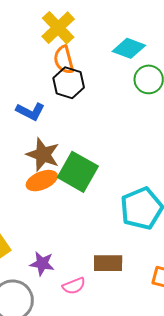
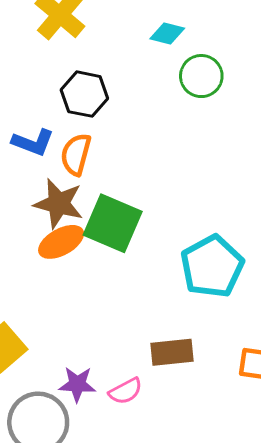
cyan diamond: (129, 48) -> (167, 34), size x0.7
orange semicircle: (64, 60) -> (76, 154), moved, turned 36
purple star: (42, 264) -> (77, 384), moved

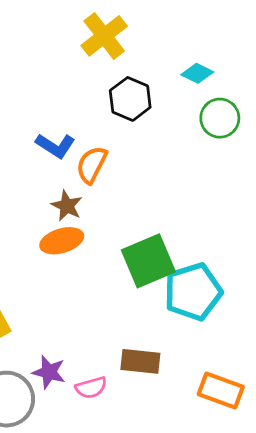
black hexagon: (84, 94) -> (130, 99), moved
brown star: (59, 204) -> (67, 206), size x0.7
green square: (113, 223) -> (148, 261), moved, turned 32

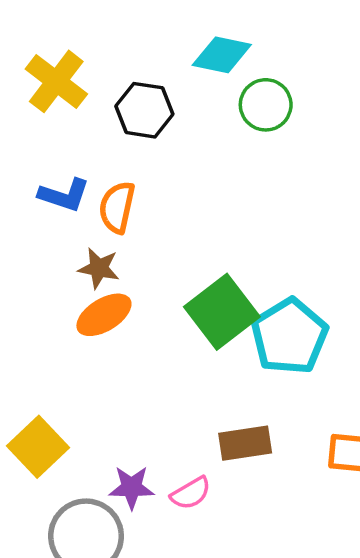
yellow cross: (104, 36) -> (56, 81), moved
cyan diamond: (197, 73) -> (222, 55), size x1.4

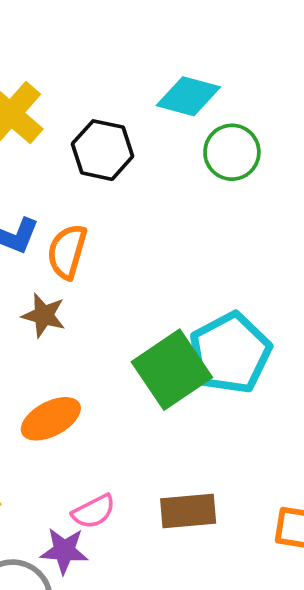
orange ellipse: (104, 315) -> (51, 419), moved
cyan pentagon: (289, 336) -> (230, 353), moved
pink semicircle: (191, 493) -> (94, 511), moved

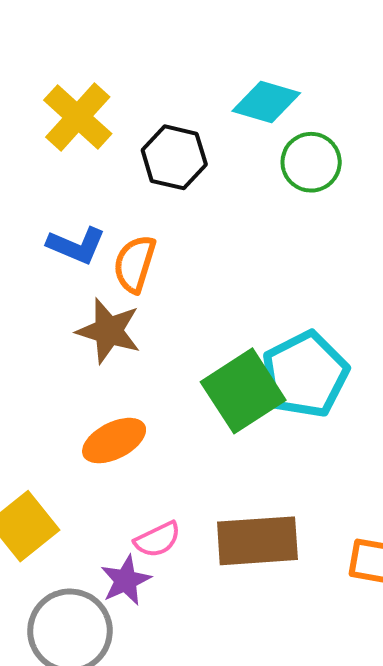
brown star: (44, 315) -> (109, 331), size x1.4
brown rectangle: (188, 511) -> (257, 541), size x1.4
purple star: (64, 551) -> (126, 580), turned -30

